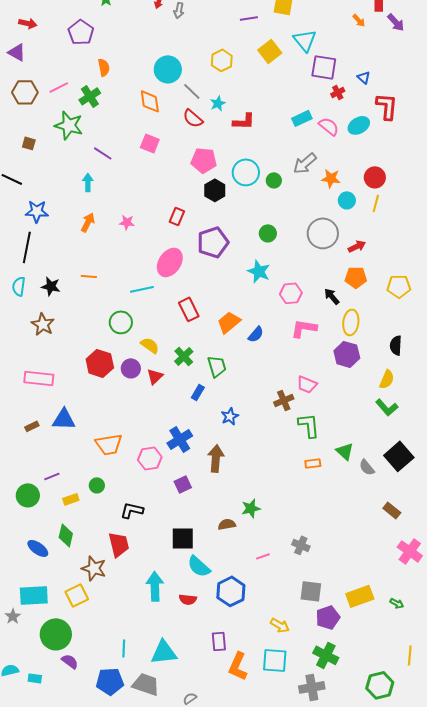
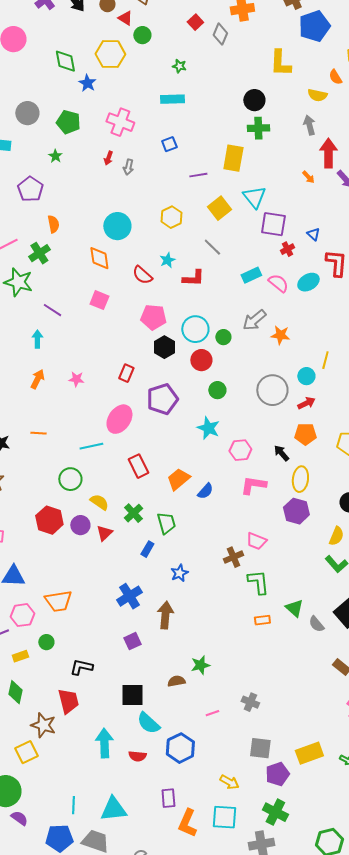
gray line: (192, 91) -> (212, 247), moved
red circle: (375, 177) -> (201, 360), moved
cyan circle: (347, 200) -> (306, 376), moved
pink hexagon: (150, 458) -> (22, 615), moved

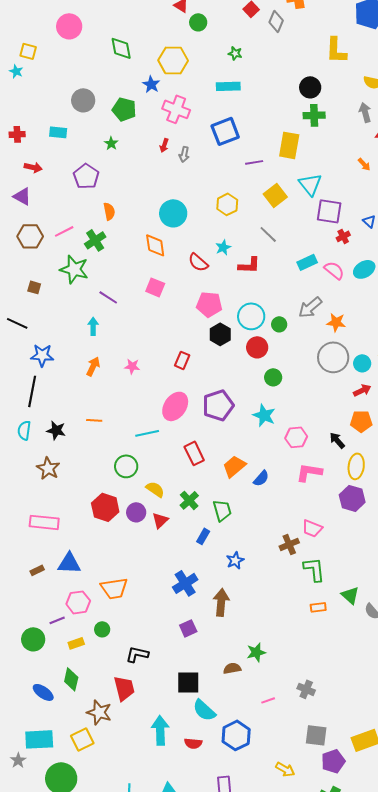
yellow hexagon: (110, 54) -> (173, 60), moved
blue star: (87, 83) -> (151, 84), moved
blue square: (169, 144) -> (225, 131), size x1.8
gray circle: (272, 390) -> (333, 357), moved
purple pentagon: (162, 399) -> (218, 405), moved

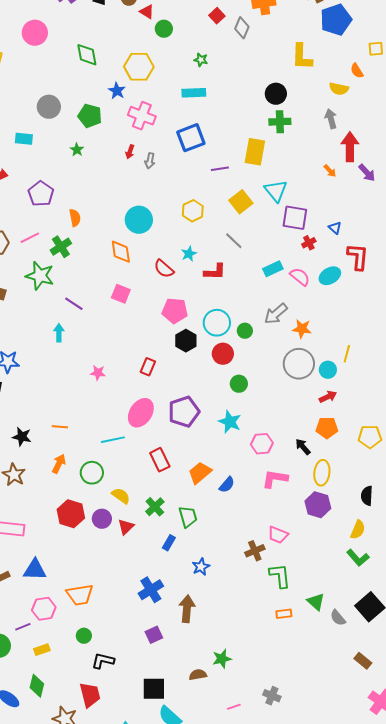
purple pentagon: (86, 176) -> (41, 194), moved
orange arrow: (93, 366) -> (59, 464), moved
green circle: (102, 629) -> (84, 636), moved

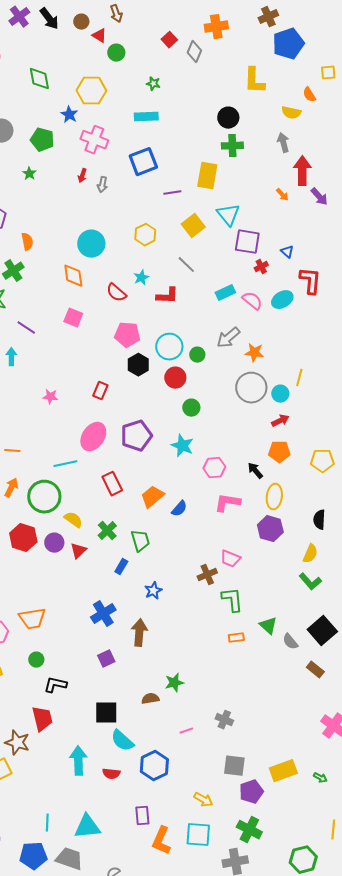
green circle: (92, 473) -> (44, 497), size x1.4
brown rectangle: (363, 661) -> (315, 670), moved

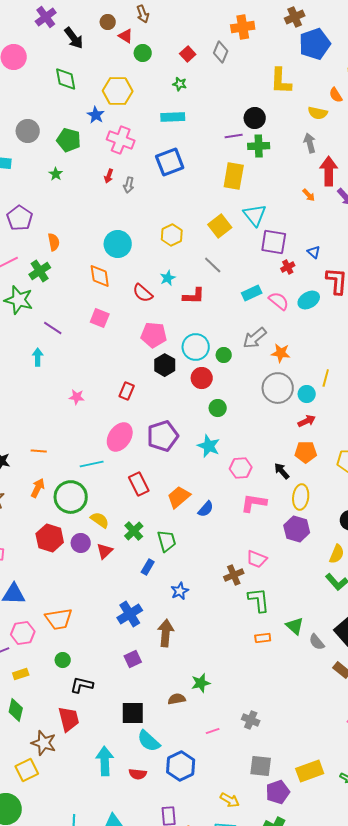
black arrow: (49, 19) -> (74, 38), moved
red square: (169, 40) -> (188, 54), moved
purple line: (172, 193) -> (234, 136), moved

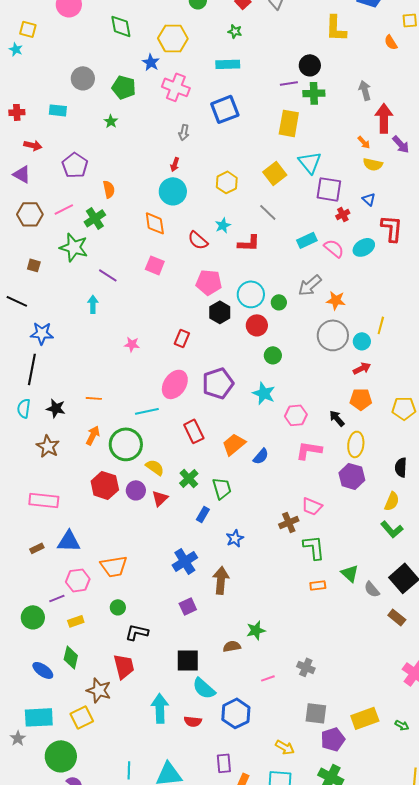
yellow semicircle: (318, 113) -> (373, 164), moved
red arrow: (109, 176) -> (175, 164), moved

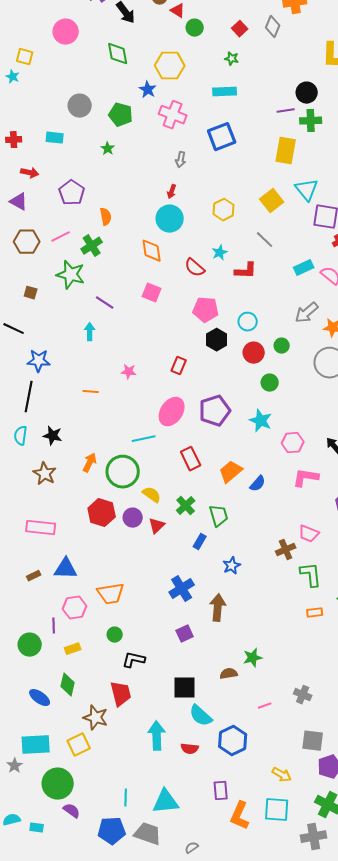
cyan circle: (251, 294) -> (248, 322), size x0.7
green circle: (279, 302) -> (282, 346), moved
orange line: (94, 398) -> (91, 392), moved
purple line: (57, 598) -> (54, 626), turned -70

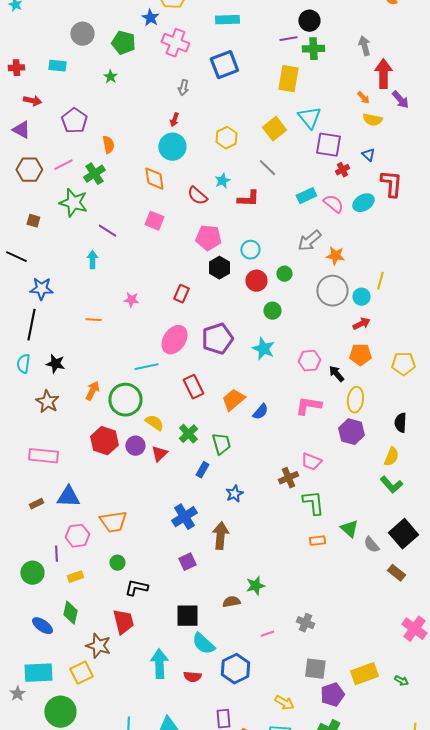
pink hexagon: (293, 443) -> (309, 361), moved

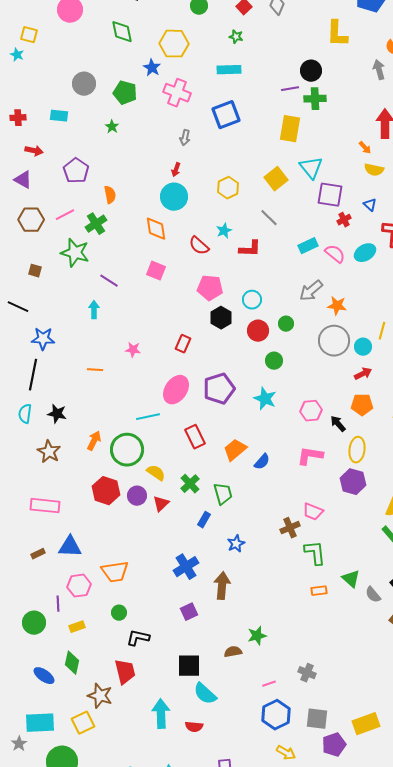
gray arrow: (364, 46) -> (379, 70), moved
blue hexagon: (235, 669) -> (276, 715), moved

